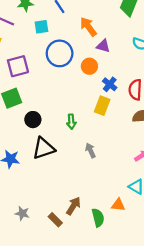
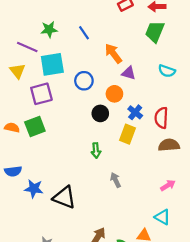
cyan square: (41, 27) -> (52, 64), moved, size x1.6
blue circle: (60, 53) -> (84, 81), size x0.7
black circle: (33, 120) -> (100, 113), moved
black triangle: (44, 148) -> (64, 197), moved, turned 40

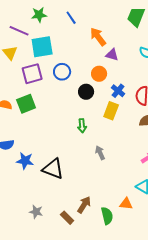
blue circle: (84, 81) -> (62, 72), moved

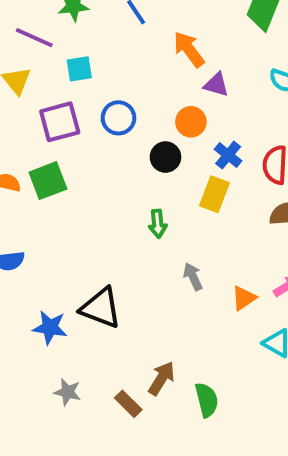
cyan square: (42, 47) -> (79, 69), size x0.6
blue star: (25, 161) -> (50, 327), moved
orange triangle: (126, 204) -> (244, 298), moved, turned -40

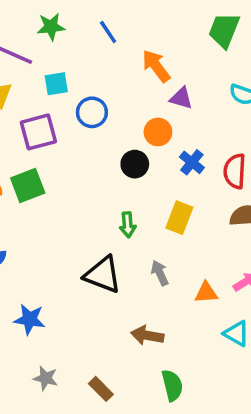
blue circle: (118, 118) -> (92, 112), moved
yellow rectangle: (214, 194) -> (179, 218), moved
orange triangle: (244, 298) -> (206, 293), turned 30
black triangle: (101, 308) -> (103, 275), moved
brown arrow: (162, 378) -> (147, 335), moved, turned -112

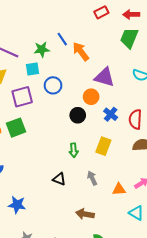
green star: (51, 27) -> (42, 49), moved
orange arrow: (156, 66) -> (81, 51), moved
purple triangle: (181, 98) -> (104, 77), size x1.5
black triangle: (103, 275) -> (59, 179), size x0.6

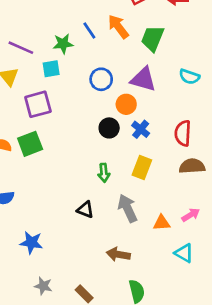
green trapezoid: (129, 38) -> (153, 38), moved
orange arrow: (81, 51) -> (118, 27), moved
blue circle: (53, 85) -> (101, 79), moved
blue cross: (111, 114) -> (141, 129), moved
gray arrow: (92, 178) -> (127, 208), size x1.5

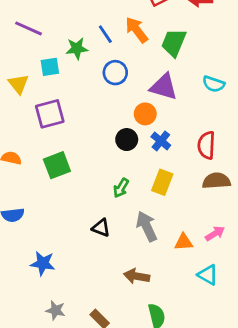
purple line: (21, 48) -> (28, 28), moved
cyan square: (51, 69) -> (50, 67), moved
blue circle: (101, 79) -> (115, 73), moved
green square: (30, 144) -> (57, 165), moved
green arrow: (104, 173) -> (121, 188), turned 36

